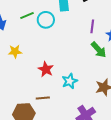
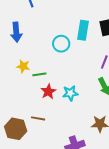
green line: (27, 15) -> (39, 74), moved
cyan star: (70, 81) -> (70, 93), moved

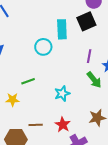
yellow star: (23, 66) -> (13, 100), moved
red star: (48, 91) -> (63, 125), moved

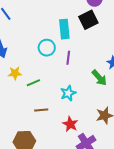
purple line: (89, 56) -> (68, 58), moved
yellow star: (13, 100) -> (15, 73), moved
brown line: (36, 125) -> (41, 110), moved

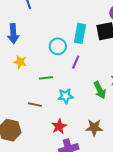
green line: (33, 83) -> (46, 78), moved

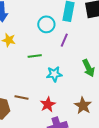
brown line: (35, 105) -> (21, 98), moved
brown star: (94, 128) -> (83, 106), turned 30

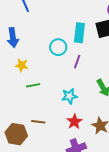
green line: (35, 56) -> (33, 85), moved
red star: (48, 104) -> (74, 122), moved

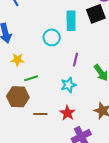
purple line: (77, 62) -> (75, 60), moved
red star: (74, 122) -> (67, 113), moved
brown hexagon: (16, 134) -> (18, 97), moved

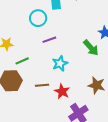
purple line: (75, 60) -> (49, 40), moved, turned 64
brown line: (40, 114) -> (42, 85), moved

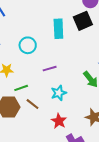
cyan circle: (38, 18) -> (28, 45), moved
brown line: (42, 85) -> (32, 104), moved, turned 40

